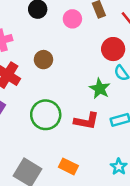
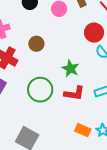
green star: (100, 89) -> (70, 68), moved
orange rectangle: (68, 166) -> (83, 130), moved

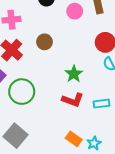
green circle: (40, 90) -> (22, 92), moved

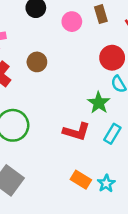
green star: (74, 74) -> (99, 103), moved
cyan rectangle: (101, 104) -> (112, 134), turned -49

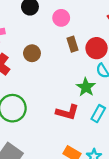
brown rectangle: (101, 14) -> (72, 44), moved

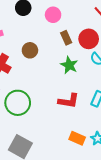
green star: (86, 87) -> (69, 65), moved

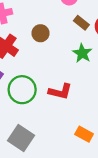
brown rectangle: (66, 38) -> (81, 23), turned -32
red L-shape: (69, 101) -> (60, 91), moved

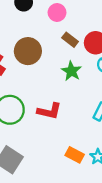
brown circle: (41, 33) -> (28, 51), size x1.5

